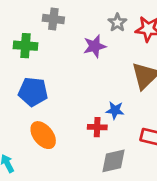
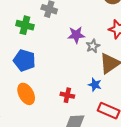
gray star: (117, 23) -> (93, 46), moved
blue star: (115, 110) -> (95, 85), moved

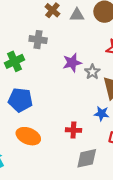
green cross: (25, 25) -> (14, 61), turned -30
orange ellipse: (26, 94) -> (28, 136), turned -30

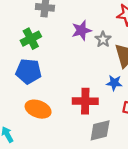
green cross: (14, 61) -> (31, 39), moved
red cross: (73, 130) -> (85, 101), size x1.5

